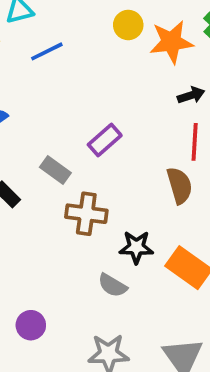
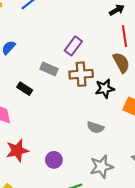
brown cross: (86, 214) -> (81, 74), moved
black star: (136, 247) -> (105, 89), moved

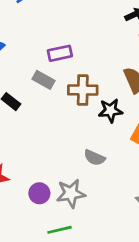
purple rectangle: (73, 46) -> (60, 53), moved, turned 36
gray star: (101, 167) -> (71, 193), moved

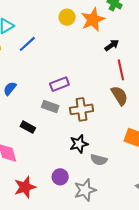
black star: (110, 111) -> (79, 144), moved
purple circle: (39, 193) -> (60, 177), moved

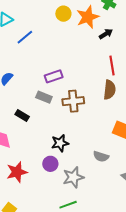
black arrow: (112, 45) -> (106, 34), moved
brown semicircle: (119, 96) -> (110, 90), turned 36
black star: (79, 144) -> (60, 143), moved
gray semicircle: (99, 160) -> (101, 156), moved

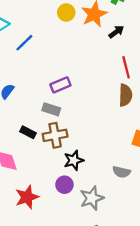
brown cross: (73, 101) -> (55, 135), moved

